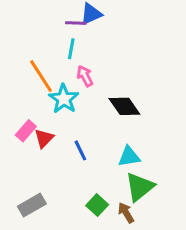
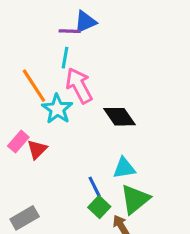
pink arrow: (85, 76) -> (79, 86), size x1.6
blue line: (80, 150) -> (95, 187), moved
green square: (97, 205) -> (99, 207), moved

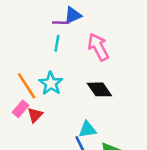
orange line: (34, 86) -> (27, 86), moved
pink arrow: (79, 86) -> (98, 47), moved
cyan triangle: (124, 168) -> (87, 130), moved

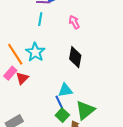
pink arrow: (98, 47) -> (74, 22), size x0.6
black diamond: (99, 89) -> (75, 57), turned 45

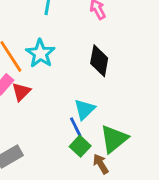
cyan triangle: (65, 90) -> (85, 109), turned -35

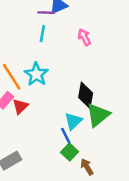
black diamond: (99, 61) -> (86, 95), moved
green triangle: (114, 139) -> (98, 115), moved

